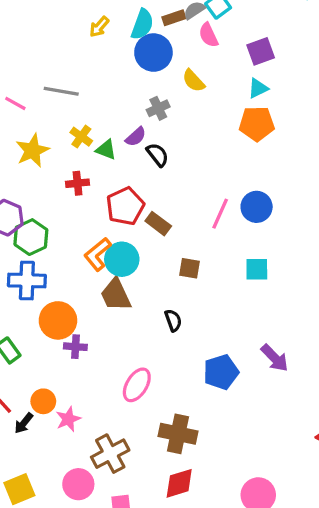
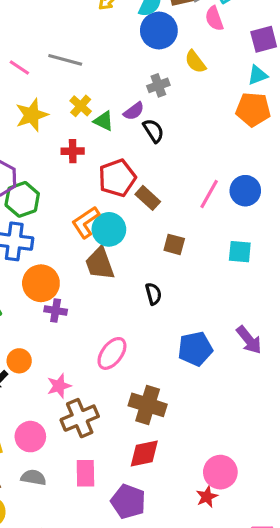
pink star: (68, 419) -> (59, 386), moved
pink circle: (78, 484) -> (30, 437), moved

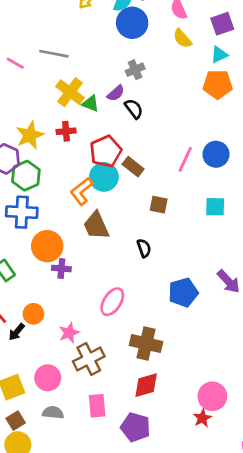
yellow semicircle: (195, 62) -> (182, 38), moved
yellow cross: (81, 106) -> (70, 92), size x1.5
yellow star: (32, 115) -> (30, 135), moved
cyan circle: (109, 229) -> (104, 177), moved

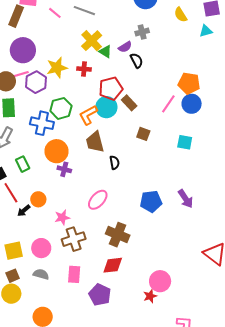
orange pentagon: (218, 84) -> (189, 83), moved
green hexagon: (26, 176) -> (61, 108), moved
black semicircle: (144, 248) -> (115, 163), moved

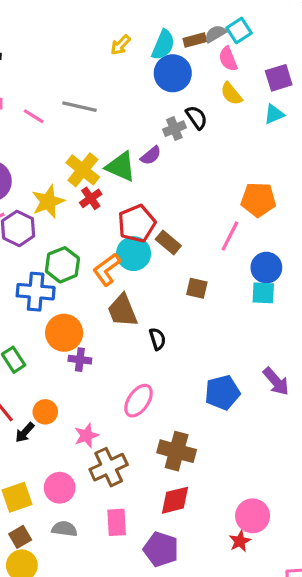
yellow cross: (92, 41) -> (83, 170), moved
green triangle: (105, 52) -> (121, 167), size x1.5
black semicircle: (136, 61) -> (197, 117), moved
red cross: (84, 69) -> (91, 198), turned -32
blue circle: (192, 104) -> (266, 268), moved

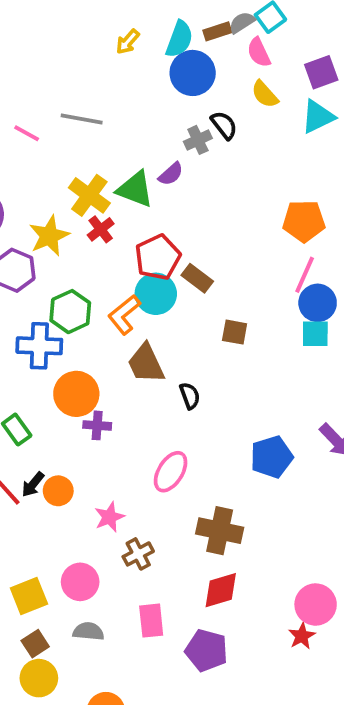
cyan triangle: (274, 114) -> (318, 117), size x1.4
pink line: (230, 236) -> (305, 275), moved
black arrow: (25, 432) -> (33, 484), moved
brown cross: (109, 467) -> (138, 554), size x0.7

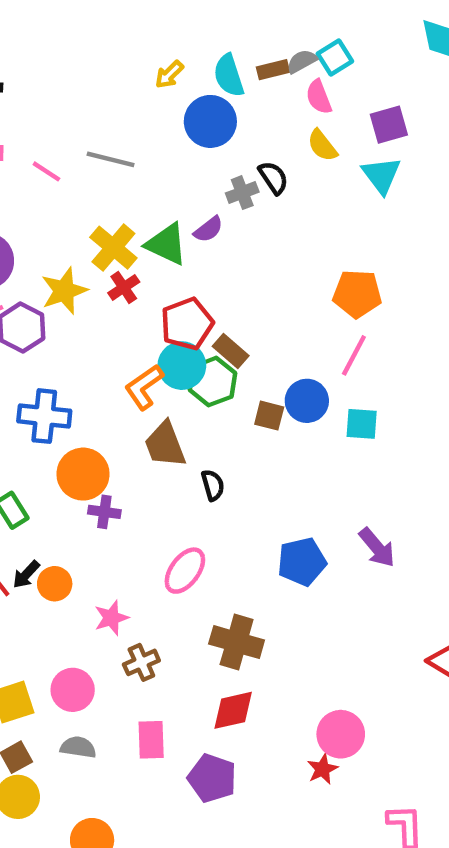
cyan semicircle: (179, 39) -> (229, 75), turned 138
blue circle: (193, 73) -> (210, 121), moved
cyan triangle: (318, 117) -> (381, 175), turned -45
blue circle: (318, 303) -> (307, 401), moved
green hexagon: (70, 312) -> (212, 382), moved

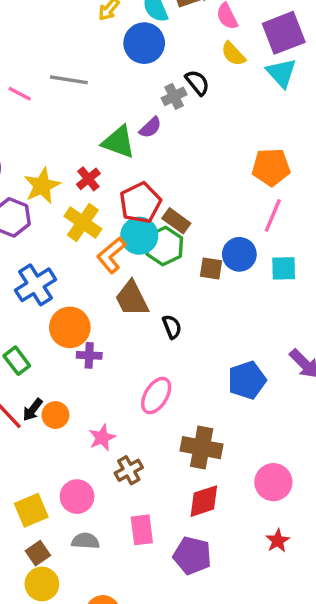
purple square: (389, 125) -> (284, 33), size x1.4
yellow cross: (113, 248) -> (83, 223), moved
blue cross: (44, 416) -> (36, 285), turned -33
pink circle: (341, 734) -> (273, 482), moved

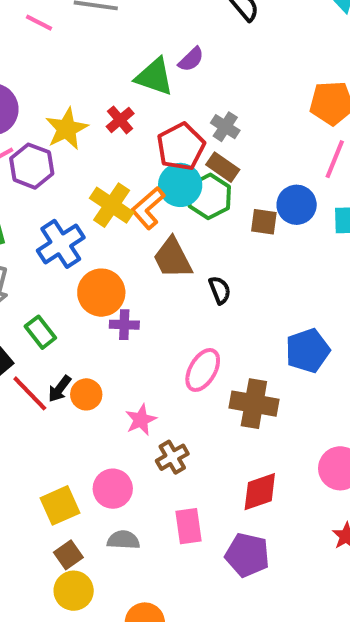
gray cross: (174, 96) -> (225, 127), moved, turned -30
yellow cross: (83, 223) -> (112, 205), moved
brown cross: (202, 448) -> (254, 404), moved

